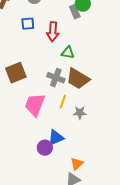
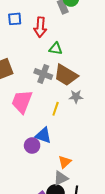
yellow line: (63, 102) -> (56, 109), moved
gray star: (80, 113) -> (76, 97), moved
blue triangle: (56, 138) -> (43, 135), turned 42

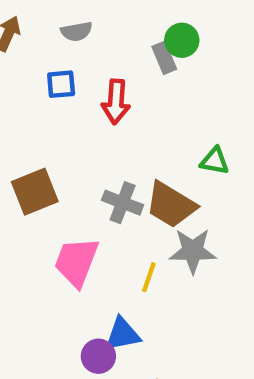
green triangle: (56, 49) -> (215, 161), moved
gray star: (76, 97) -> (193, 251), size x1.5
blue triangle: (43, 135) -> (123, 334), turned -30

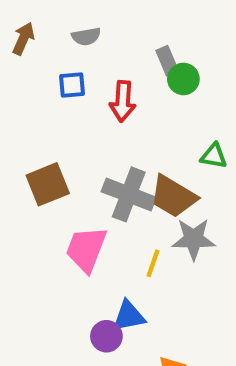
green circle: (182, 40) -> (183, 79), moved
gray cross: (123, 203) -> (129, 194), size x1.4

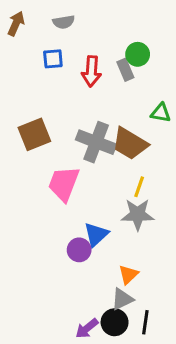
gray rectangle: (167, 61) -> (125, 70), moved
gray star: (194, 239) -> (138, 214), moved
yellow line: (153, 263) -> (139, 187), moved
blue triangle: (129, 316) -> (96, 234), turned -32

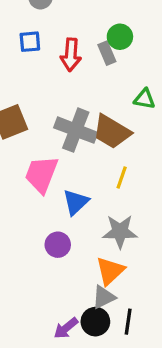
gray star: (138, 214) -> (120, 232), moved
blue triangle: (96, 234) -> (76, 202), moved
orange triangle: (128, 275) -> (110, 271), size x1.4

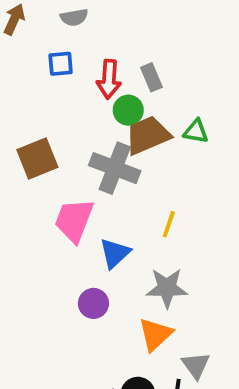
green circle: (120, 37) -> (128, 110), moved
brown trapezoid: (112, 132) -> (148, 135), moved, turned 126
gray triangle: (104, 297) -> (196, 365), moved, turned -40

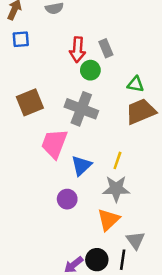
blue square: (61, 64) -> (21, 39), moved
brown trapezoid: (148, 135) -> (141, 111), moved
yellow line: (169, 224) -> (117, 160), moved

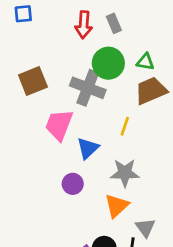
green circle: (90, 70) -> (108, 63), moved, size x1.5
yellow line: (117, 160) -> (125, 126), moved

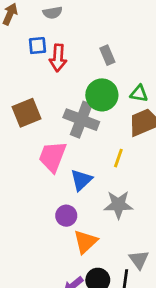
blue square: (23, 14) -> (37, 46), moved
red arrow: (84, 25) -> (58, 58), moved
orange triangle: (117, 206) -> (85, 242), moved

